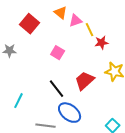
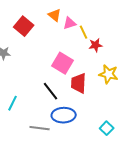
pink square: (58, 53) -> (63, 63), moved, size x1.5
red trapezoid: (85, 81) -> (79, 83), turned -45
blue ellipse: (70, 113) -> (64, 115), turned -40

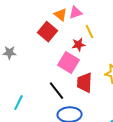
pink triangle: (70, 23) -> (76, 13), moved
red square: (24, 26) -> (48, 32), moved
red star: (96, 45) -> (79, 45), moved

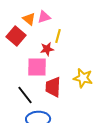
yellow line: (90, 32) -> (58, 36), turned 40
pink square: (69, 63) -> (37, 67), turned -30

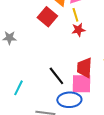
yellow line: (58, 36) -> (75, 15), moved, turned -32
pink square: (37, 67) -> (81, 84), moved

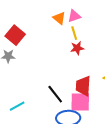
red square: (47, 17) -> (15, 35), moved
cyan line: (18, 88) -> (17, 106), turned 35

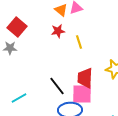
yellow line: (74, 33) -> (79, 42), moved
red star: (77, 48) -> (58, 31), moved

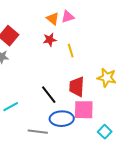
pink square: (82, 94) -> (84, 110), moved

